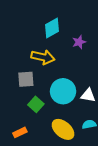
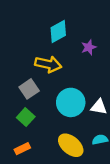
gray square: (26, 79) -> (29, 89), turned -30
green square: (36, 104) -> (26, 117), moved

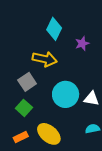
cyan diamond: (58, 32) -> (54, 29), turned -35
yellow ellipse: (71, 145) -> (49, 134), moved

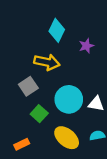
green square: (24, 108) -> (39, 114), moved
yellow ellipse: (49, 134) -> (67, 138), moved

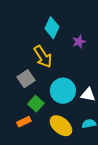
yellow arrow: (47, 62) -> (43, 57), turned 45
orange rectangle: (22, 144) -> (24, 122), moved

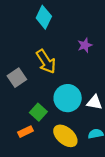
cyan diamond: (52, 28) -> (44, 17), moved
gray square: (26, 79) -> (17, 78), moved

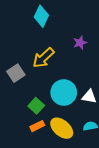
yellow arrow: (46, 61) -> (43, 58), turned 80
orange rectangle: (25, 132) -> (37, 126), moved

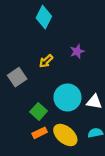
purple star: (80, 43) -> (77, 51), moved
yellow arrow: (43, 58) -> (46, 61), size x0.6

